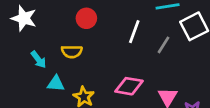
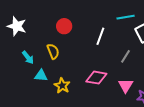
gray line: (164, 45) -> (126, 56), moved
yellow semicircle: (72, 52) -> (53, 51), turned -112

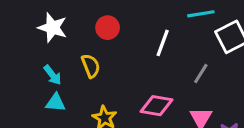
white star: (17, 26) -> (52, 28), moved
cyan triangle: (41, 76) -> (56, 103), moved

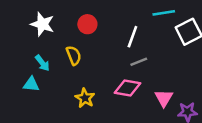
gray line: (201, 74) -> (139, 62), moved, turned 36
cyan triangle: (56, 103) -> (31, 84), moved

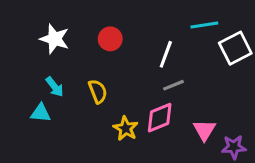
yellow semicircle: (74, 55) -> (98, 91), moved
pink diamond: (127, 88) -> (160, 118), turned -32
yellow star: (85, 98) -> (126, 128), moved

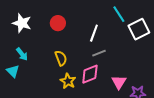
cyan line: (204, 25) -> (119, 14), turned 66
yellow semicircle: (98, 91) -> (61, 58), moved
cyan triangle: (41, 113) -> (13, 71), turned 40

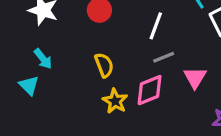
pink triangle: (119, 82) -> (195, 78), moved

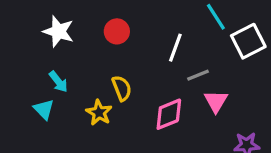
gray line: (164, 57) -> (198, 75), moved
yellow star: (115, 101) -> (99, 113), moved

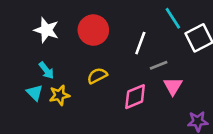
red circle: (117, 31) -> (93, 30), size x1.5
yellow semicircle: (122, 88) -> (97, 76), turned -96
yellow star: (99, 113) -> (59, 95), moved, turned 30

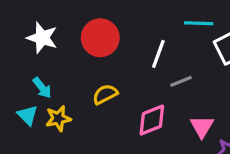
cyan line: (173, 18) -> (199, 23), turned -55
pink triangle: (173, 86) -> (202, 127), moved

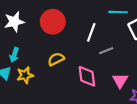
white star: (42, 38) -> (14, 22), turned -30
cyan arrow: (42, 88) -> (14, 55), turned 56
pink diamond: (152, 120) -> (87, 76), turned -75

